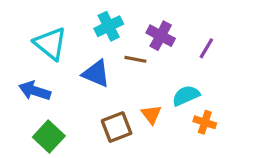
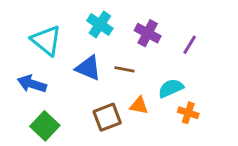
cyan cross: (109, 26) -> (100, 24), turned -30
brown line: (135, 59) -> (124, 69), moved
orange triangle: (151, 114) -> (139, 106), turned -42

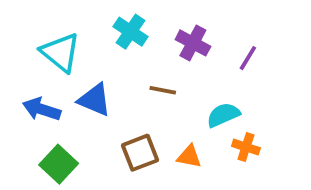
blue triangle: (88, 68) -> (95, 100), moved
orange triangle: (139, 106) -> (189, 156), moved

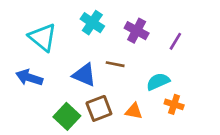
blue triangle: (95, 100) -> (84, 75), moved
green square: (59, 164) -> (67, 116), moved

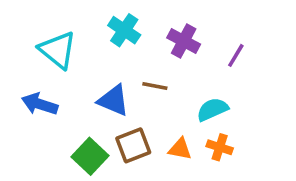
orange cross: (174, 104) -> (220, 147), moved

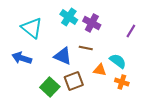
purple cross: (184, 41) -> (92, 23), moved
cyan semicircle: (212, 109) -> (118, 61), turned 60
orange triangle: (180, 149) -> (100, 70), moved

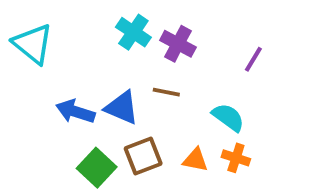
cyan triangle: (32, 28) -> (33, 44), moved
blue arrow: (22, 58) -> (75, 112), moved
orange triangle: (100, 70) -> (195, 160), moved

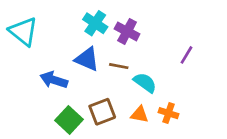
purple line: (253, 59) -> (186, 55), moved
blue triangle: (122, 108) -> (87, 59), moved
cyan semicircle: (228, 117) -> (145, 83), moved

